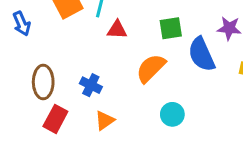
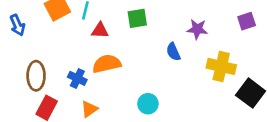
green square: (171, 28) -> (137, 18), moved
blue semicircle: (202, 54) -> (173, 52), size x0.6
orange semicircle: (151, 68) -> (107, 64), moved, turned 32

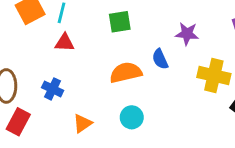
red triangle: (100, 30) -> (64, 43), moved
orange semicircle: (107, 64) -> (126, 73), moved
orange triangle: (89, 109) -> (82, 123), moved

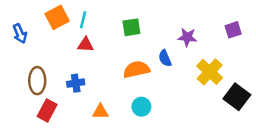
yellow cross: (214, 76) -> (210, 72), turned 30
blue cross: (53, 89) -> (76, 83), turned -35
orange triangle: (82, 123) -> (100, 112), turned 35

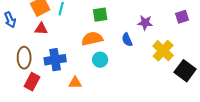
red triangle: (86, 45) -> (41, 29), moved
orange semicircle: (136, 69) -> (92, 39), moved
blue cross: (76, 83) -> (55, 60), size x1.5
cyan circle: (141, 107) -> (100, 60), moved

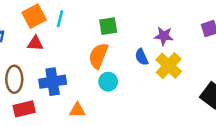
orange semicircle: (92, 39) -> (98, 56), turned -55
yellow cross: (163, 51) -> (169, 66), moved
red rectangle: (32, 82) -> (24, 109), turned 48

